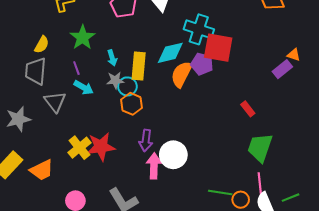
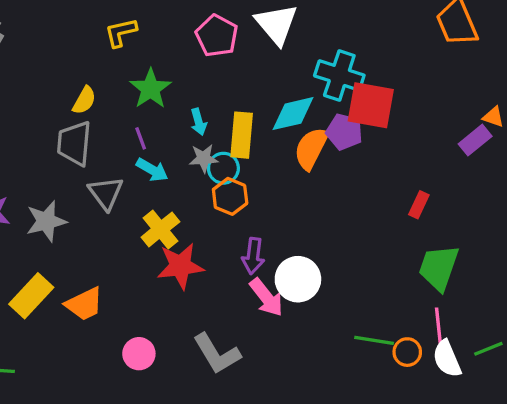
red rectangle: (248, 109) -> (419, 205), turned 63
yellow cross: (79, 148) -> (160, 229), moved
pink arrow: (154, 166) -> (266, 297), turned 140

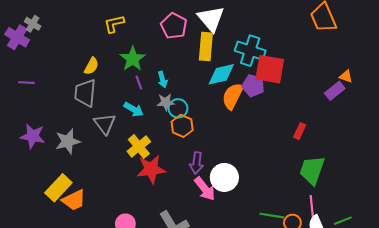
yellow rectangle: (242, 135) -> (206, 46), moved
purple line: (141, 138) -> (139, 83), moved
orange trapezoid: (84, 304) -> (74, 200), moved

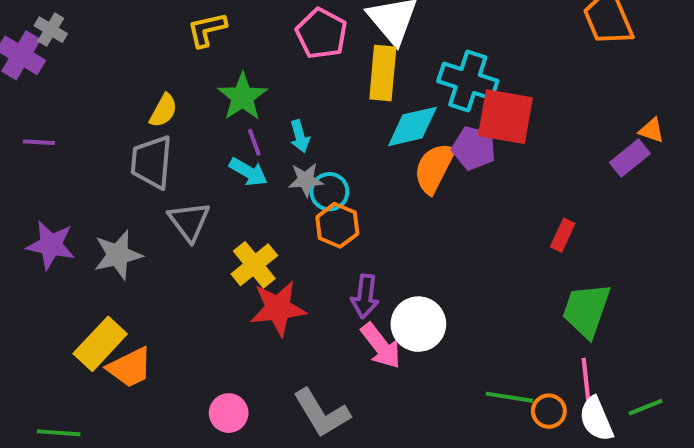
cyan arrow: (134, 109) -> (248, 172), moved

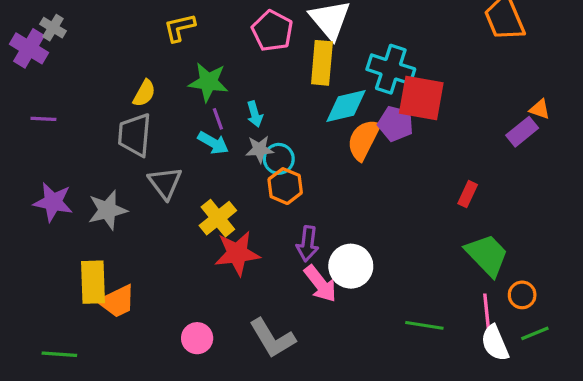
green star: (242, 97) -> (208, 82), turned -30
green trapezoid: (586, 310) -> (487, 255), turned 117
yellow rectangle: (100, 344) -> (93, 282), turned -45
orange circle: (549, 411) -> (522, 295), moved

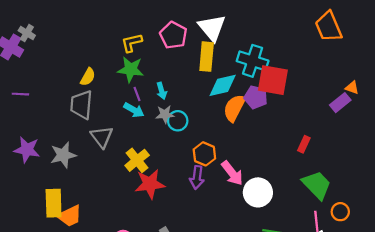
yellow L-shape: (179, 28) -> (132, 43), moved
orange hexagon: (285, 186) -> (204, 154), moved
white circle: (351, 266) -> (258, 192), moved
pink arrow: (320, 284) -> (232, 173), moved

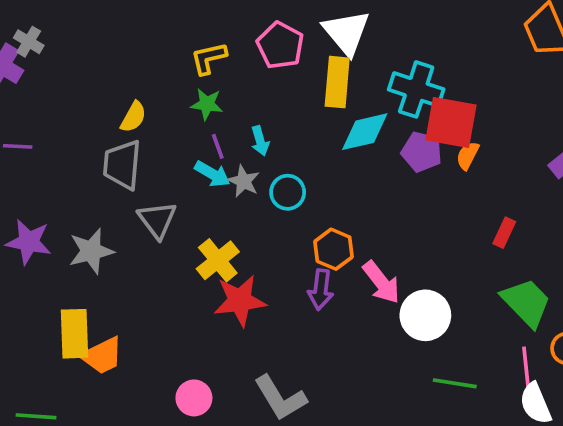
green star: (131, 69) -> (207, 104), size x0.7
orange semicircle: (234, 108) -> (468, 156), moved, size x0.6
gray star: (165, 114) -> (244, 181), moved, turned 30

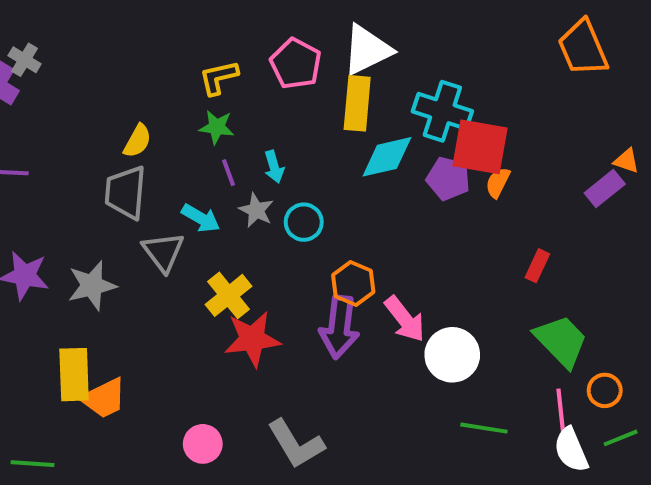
white triangle: (346, 32) -> (367, 50), turned 44
cyan arrow: (212, 174) -> (201, 218), moved
purple arrow: (321, 290) -> (339, 327), size x1.4

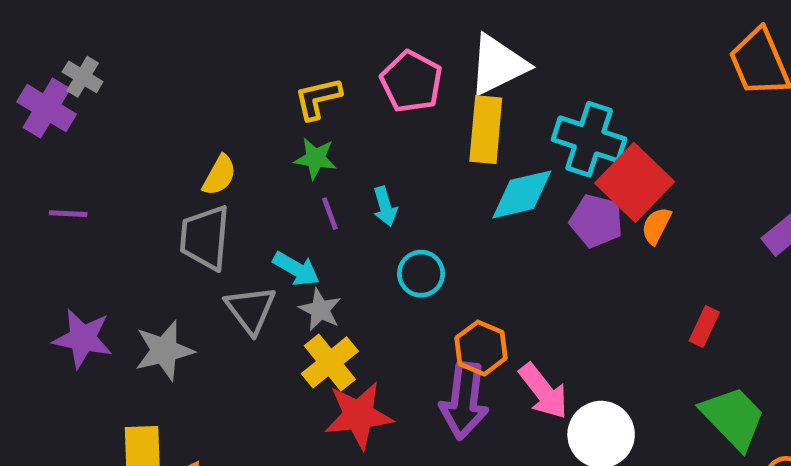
red square: (480, 147) -> (635, 182), turned 34
gray star: (256, 210) -> (320, 310), moved

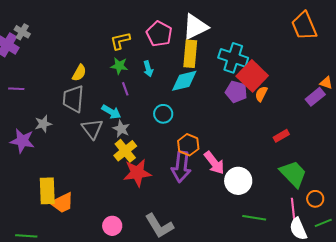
cyan diamond: (522, 194) -> (184, 81), moved
cyan arrow: (385, 206) -> (148, 69), moved
red rectangle: (704, 326) -> (281, 136), turned 35
gray star: (164, 350) -> (43, 124), moved, size x0.7

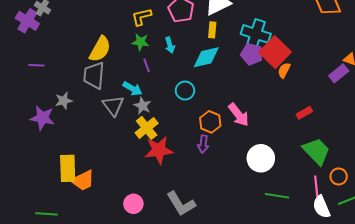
yellow rectangle: (190, 54) -> (212, 30), size x0.6
yellow semicircle: (79, 73) -> (100, 49), size x1.5
purple pentagon: (236, 92) -> (252, 54), moved
pink arrow: (214, 163) -> (239, 115), moved
purple arrow: (181, 167) -> (203, 144), size x0.6

